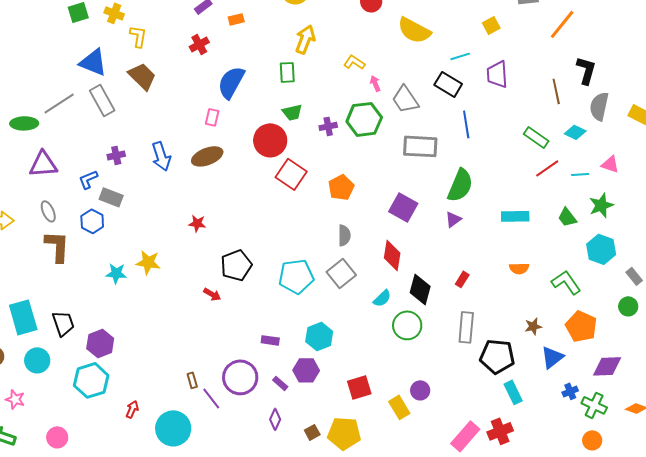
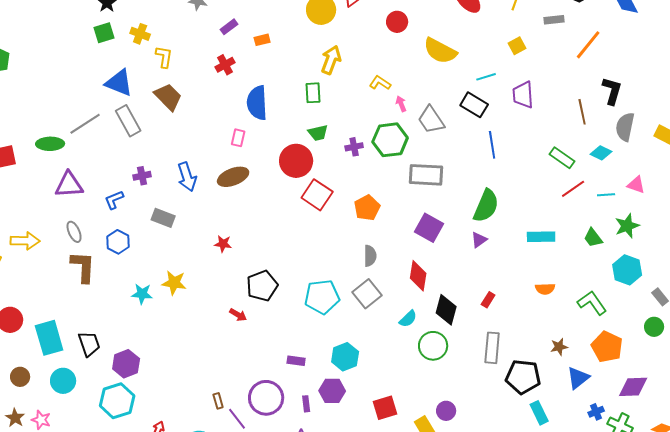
blue semicircle: (231, 82) -> (257, 103), turned -32
gray rectangle: (420, 146) -> (426, 175), moved
gray rectangle: (111, 197) -> (163, 218), moved
purple rectangle: (280, 383) -> (306, 404), turned 42

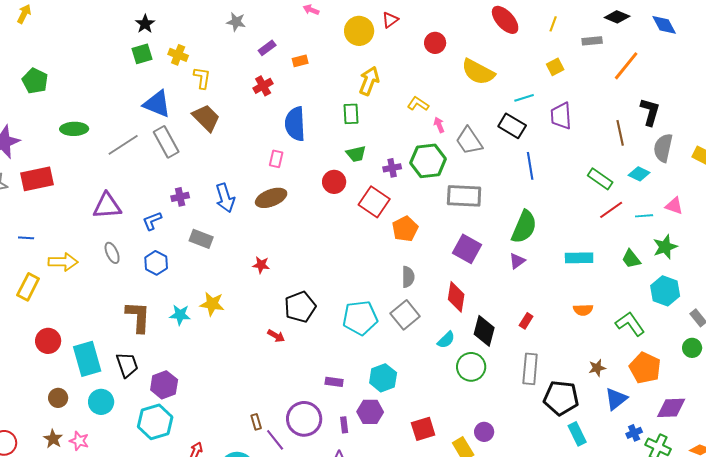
green ellipse: (50, 144) -> (74, 129), moved
red circle: (296, 161) -> (334, 182), size x0.7
red square: (317, 195) -> (374, 202), moved
brown L-shape: (83, 267) -> (138, 317), moved

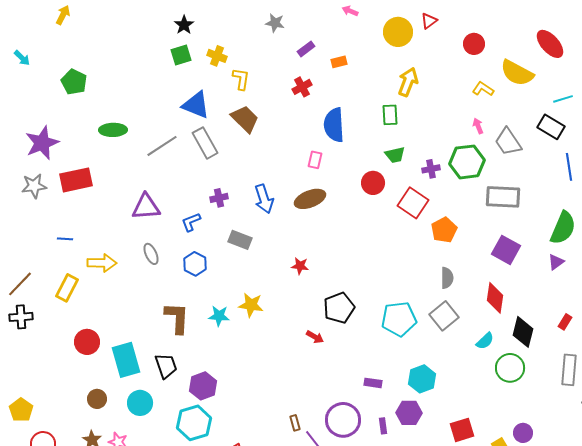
red ellipse: (505, 20) -> (550, 44), moved
yellow L-shape: (418, 104) -> (483, 89), moved

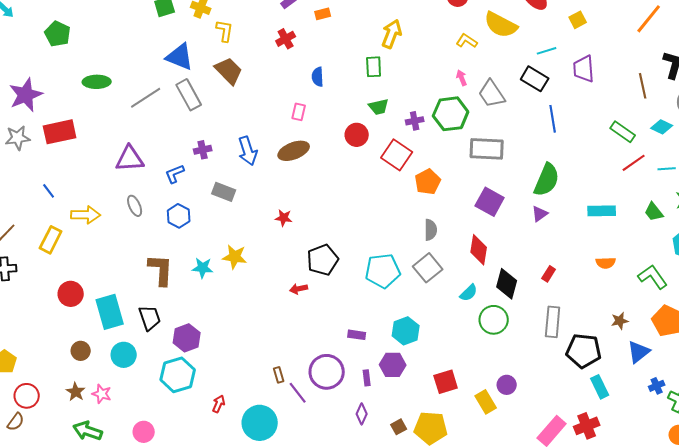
blue semicircle: (334, 125) -> (318, 77), size x0.6
blue line: (65, 239) -> (49, 191), turned 49
red arrow: (315, 337) -> (299, 289), turned 138

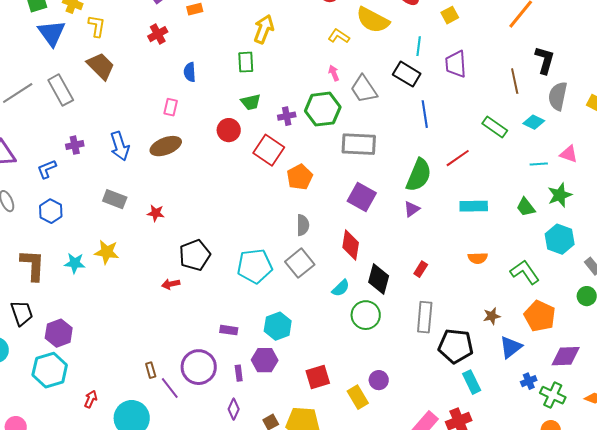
cyan line: (547, 51) -> (419, 46), turned -66
blue triangle: (180, 57) -> (52, 33), moved, turned 32
red line: (634, 163) -> (458, 158), moved
gray rectangle: (224, 192) -> (115, 199), moved

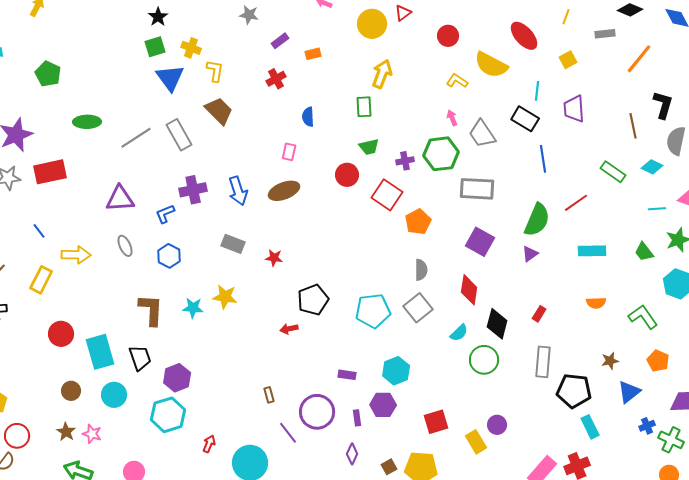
purple cross: (75, 145) -> (193, 190), size x1.5
orange pentagon: (540, 316) -> (658, 361), size x0.7
brown rectangle: (151, 370) -> (269, 395), moved

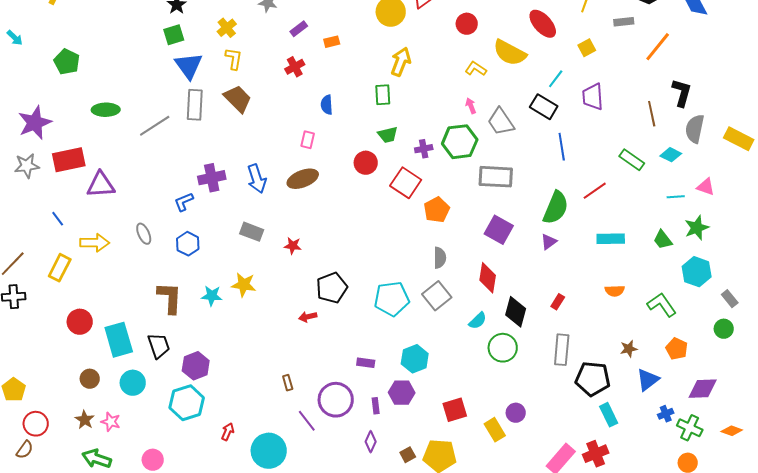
yellow cross: (191, 48) -> (227, 28), moved, turned 30
cyan line: (537, 91) -> (556, 79), turned 30
gray rectangle: (179, 135) -> (195, 105), moved, turned 32
purple triangle: (120, 199) -> (101, 185), moved

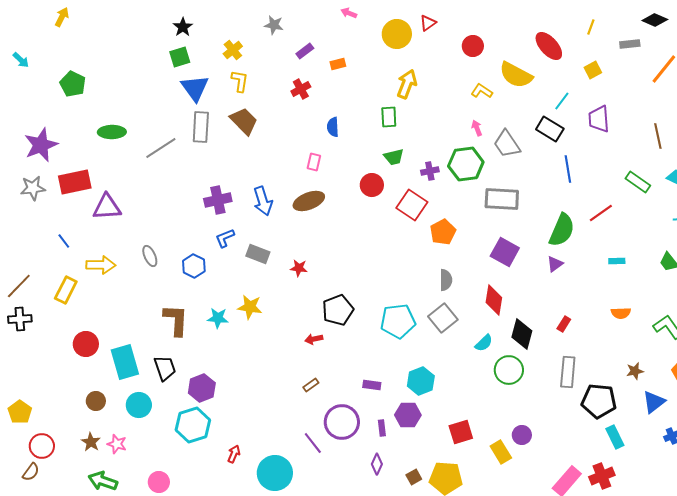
blue L-shape: (184, 202) -> (225, 238), moved
cyan rectangle: (611, 239) -> (617, 261), size x0.6
brown rectangle: (288, 383) -> (311, 385), moved, turned 70

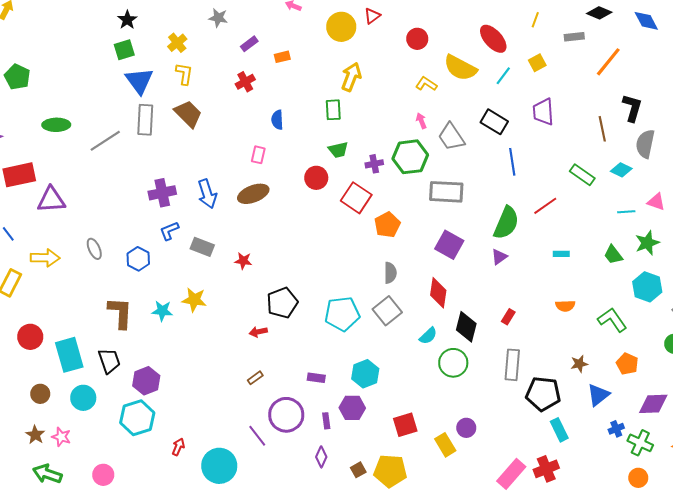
cyan line: (562, 101) -> (503, 76), moved

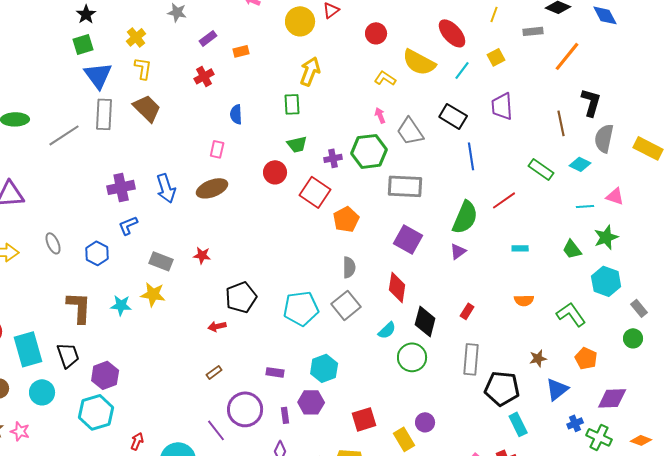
gray rectangle: (202, 247) -> (161, 261), moved

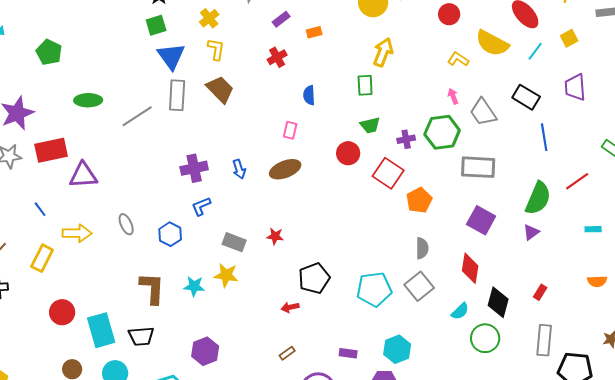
blue arrow: (166, 188) -> (239, 169), size x0.7
black trapezoid: (68, 355) -> (141, 336), turned 104
purple hexagon: (105, 375) -> (205, 351), moved

